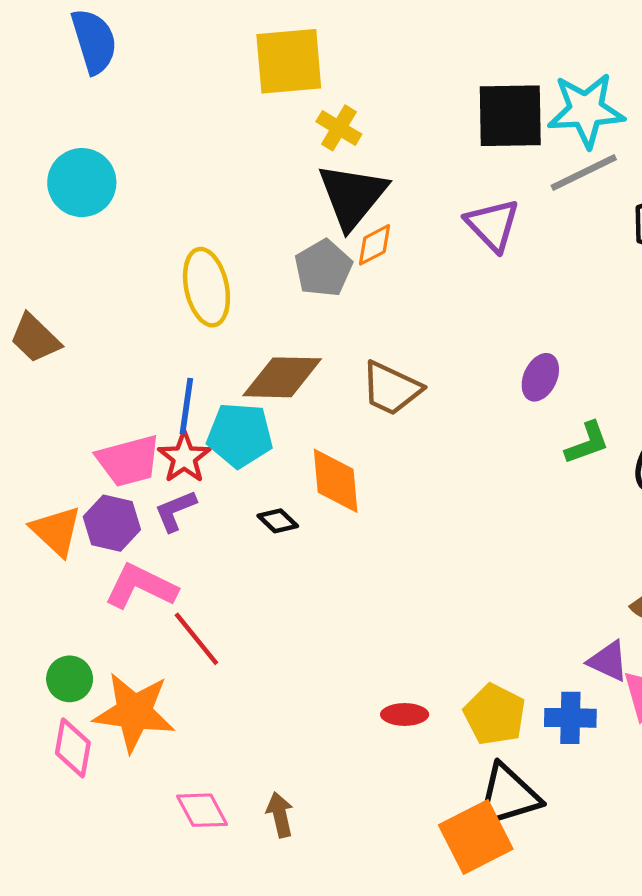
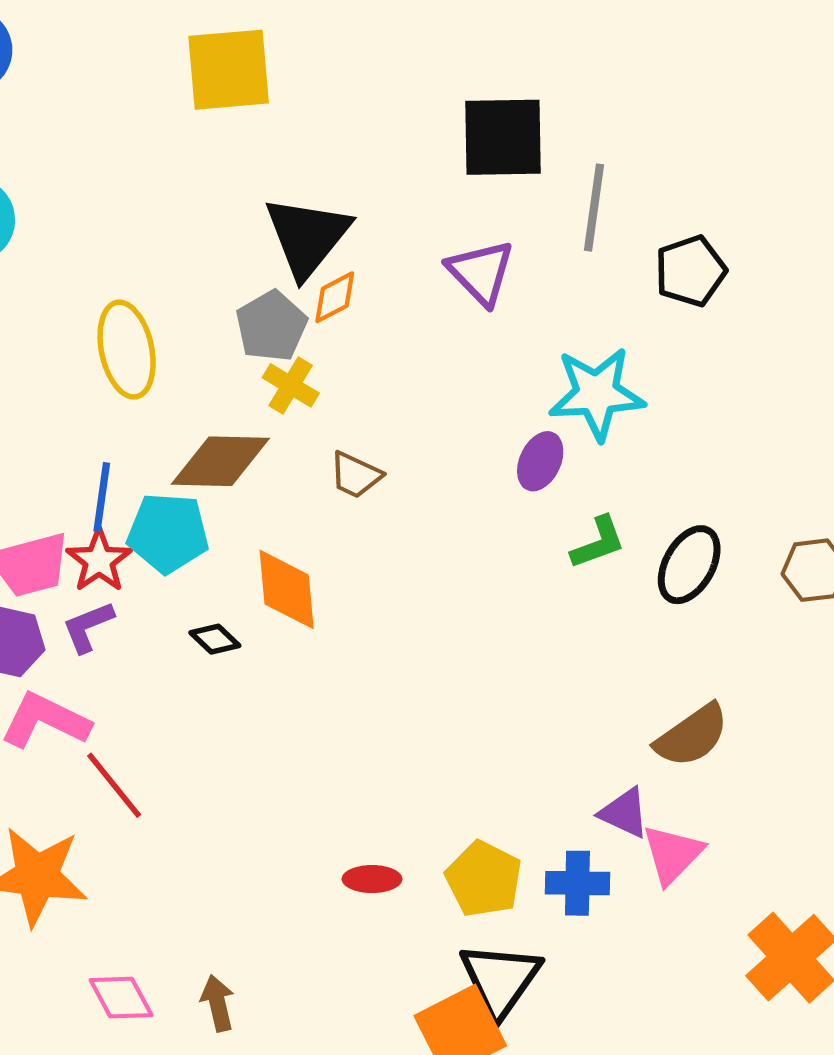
cyan star: (586, 110) -> (597, 394), moved
yellow cross: (339, 128) -> (291, 385), moved
gray line: (584, 173) -> (594, 208), turned -56
brown trapezoid: (391, 388) -> (355, 475), size x0.7
black triangle: (508, 796) -> (500, 980), turned -38

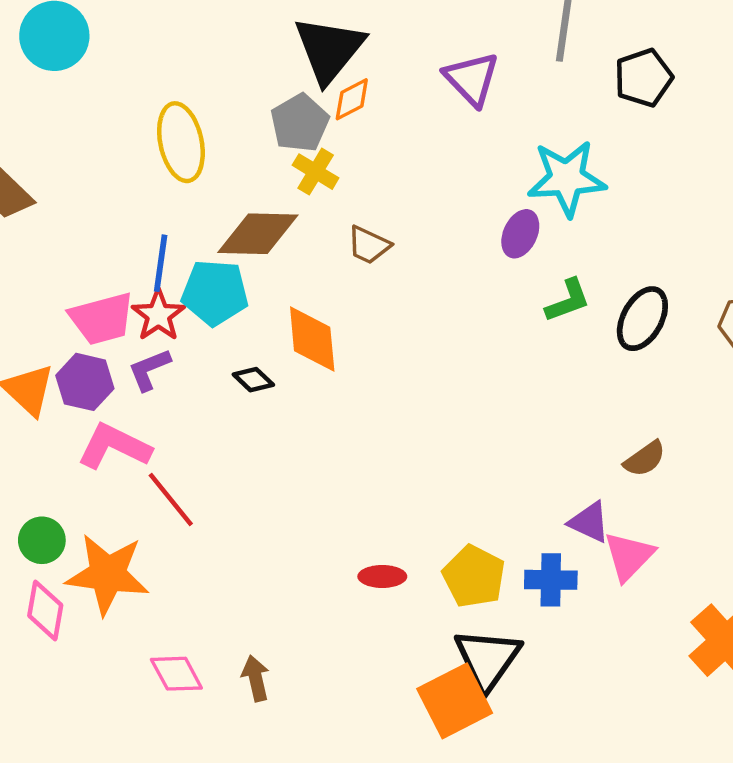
brown semicircle: (692, 736) -> (645, 459), size x0.7

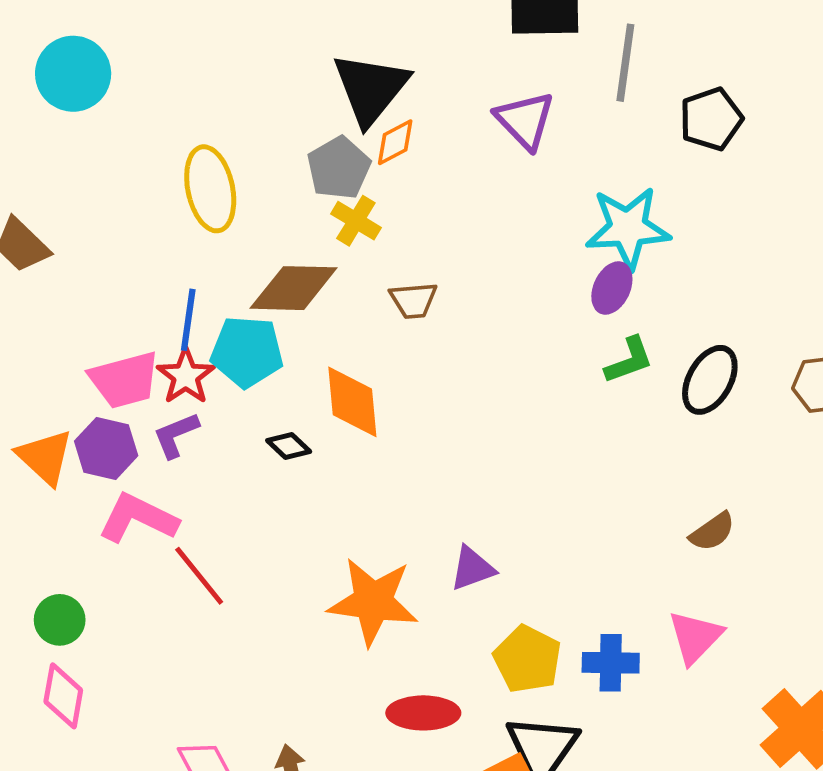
purple ellipse: (520, 234) -> (612, 288), moved
brown trapezoid: (369, 245) -> (414, 300), turned -30
purple triangle: (589, 522) -> (472, 568), moved, turned -45
orange star: (107, 574) -> (373, 602), moved
red ellipse: (382, 576) -> (423, 713), moved, size x1.4

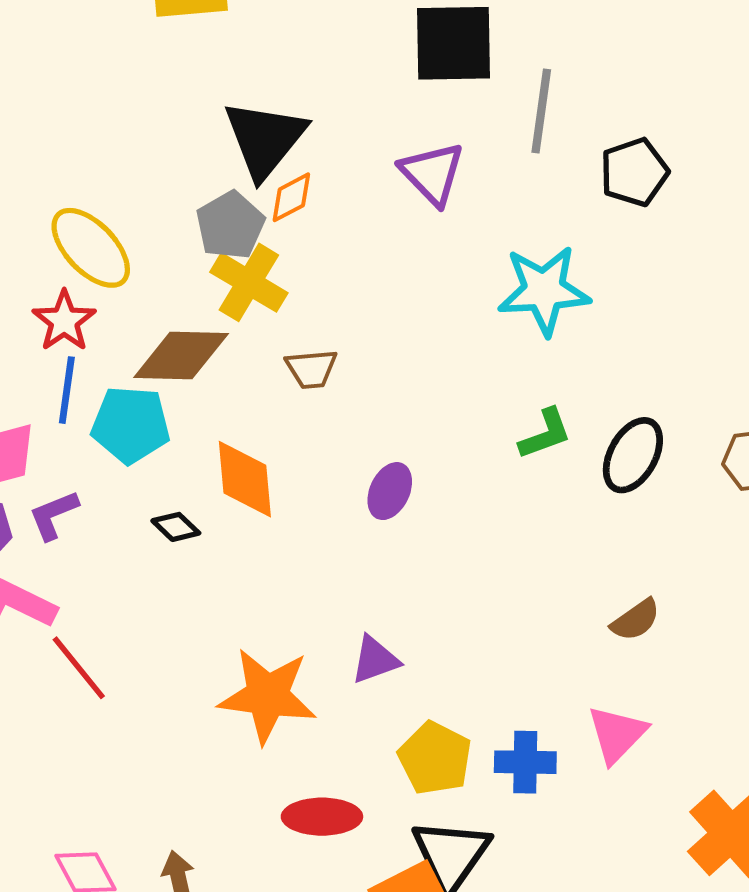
yellow ellipse: (210, 189) -> (91, 248), turned -32
yellow cross: (356, 221) -> (249, 282), size x1.4
purple ellipse: (612, 288) -> (390, 491), moved
red star: (186, 376) -> (64, 321), moved

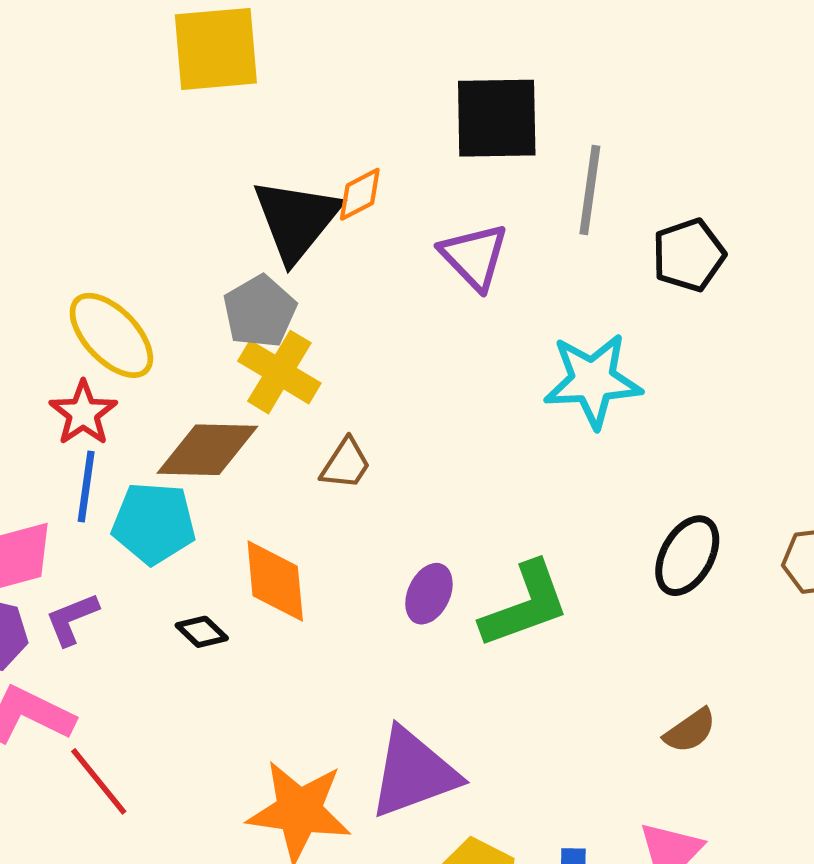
orange diamond: (291, 197) -> (360, 194), moved
brown trapezoid: (311, 369) -> (346, 464), turned -52
green L-shape: (545, 434) -> (525, 605), moved, size x1.6
purple triangle: (375, 660) -> (413, 773), size x1.8

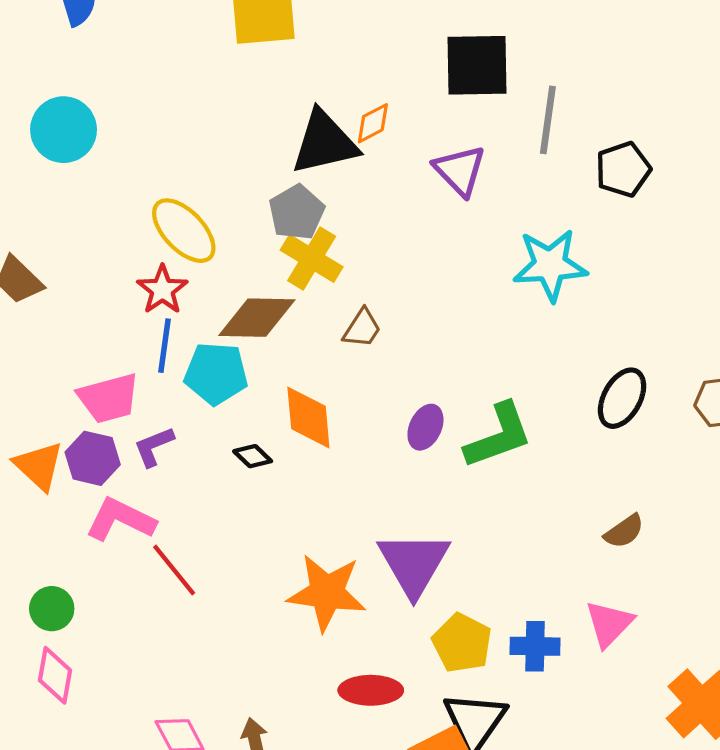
black triangle: (296, 220) -> (325, 143), turned 38
purple triangle: (413, 773) -> (414, 564), turned -40

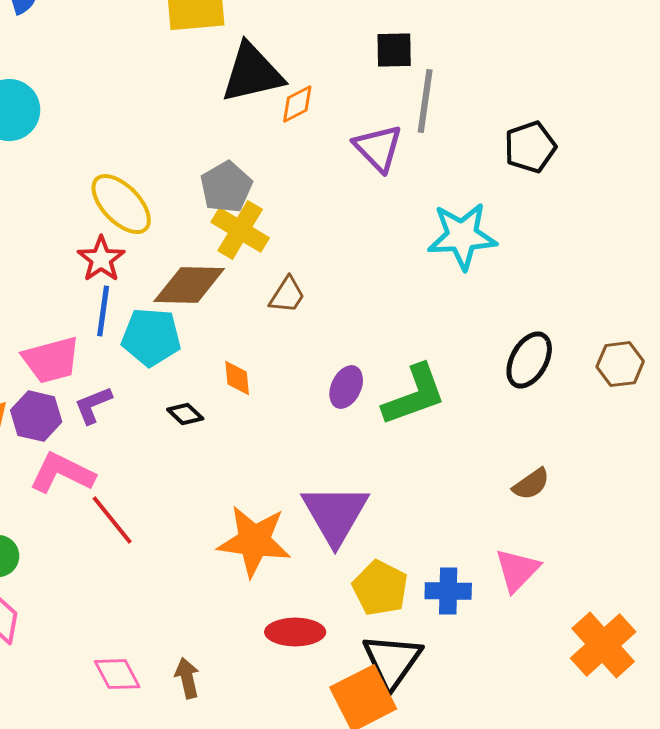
black square: (477, 65) -> (394, 50), size x0.6
gray line: (548, 120) -> (425, 101), moved
black triangle: (325, 143) -> (252, 73), moved
orange diamond: (308, 417) -> (237, 378), size x0.6

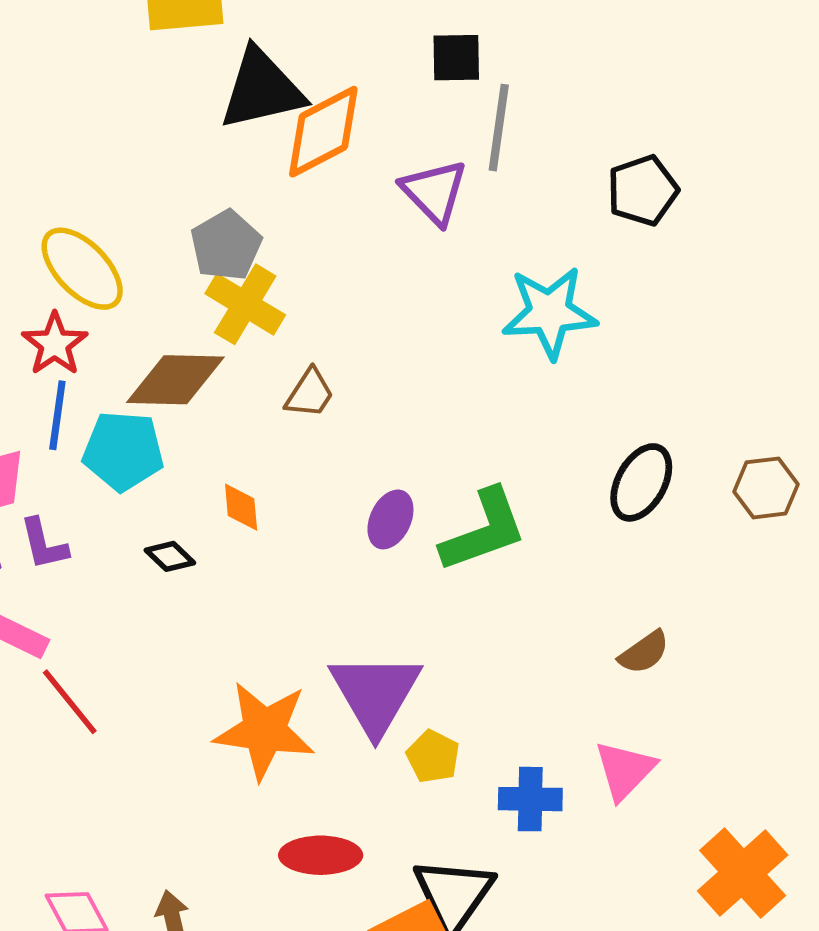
orange diamond: (297, 104) -> (323, 132), size x1.8
purple L-shape: (93, 405) -> (44, 544), turned -81
yellow pentagon: (380, 588) -> (433, 757), moved, size x0.7

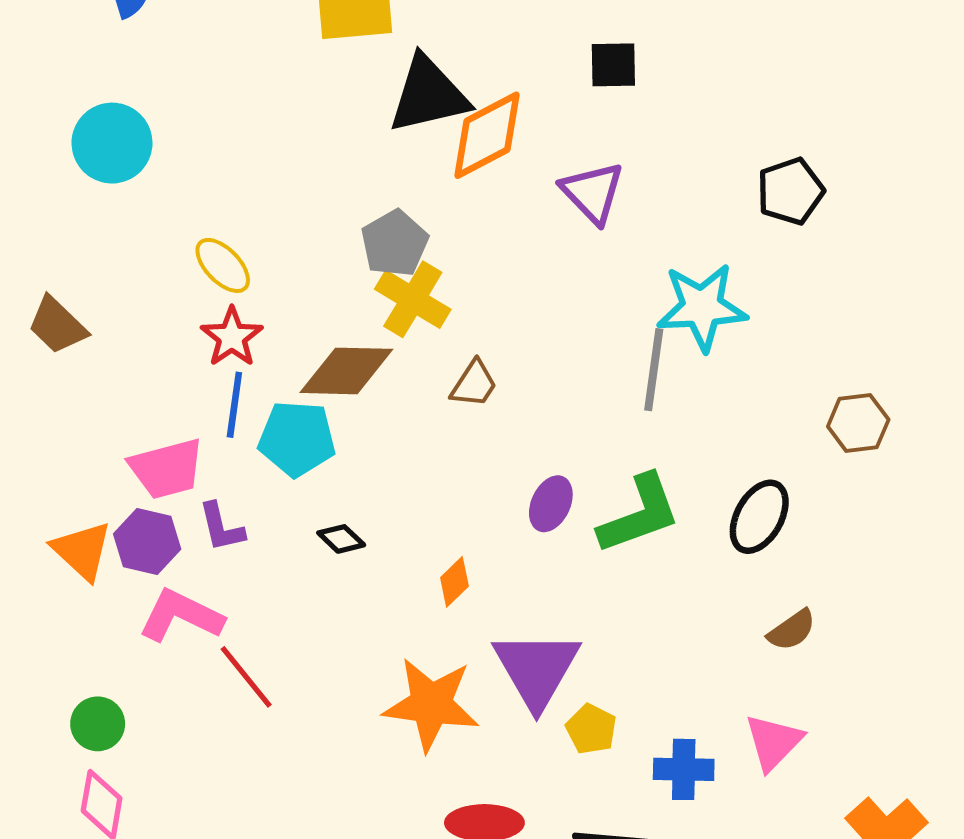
gray line: (499, 128) -> (654, 370), moved
yellow ellipse: (82, 269) -> (223, 265), moved, size x0.7
black ellipse: (641, 482) -> (759, 517), moved
brown hexagon: (766, 488) -> (858, 423), moved
orange diamond: (241, 507) -> (454, 582), moved, turned 51

